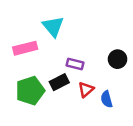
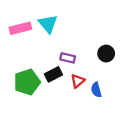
pink rectangle: (25, 48) -> (20, 28), moved

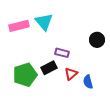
black circle: (106, 54) -> (97, 40), moved

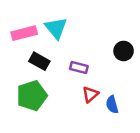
black rectangle: (49, 68) -> (39, 61), moved, turned 56

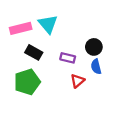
black circle: (124, 51) -> (94, 47), moved
blue semicircle: (112, 105) -> (96, 67), moved

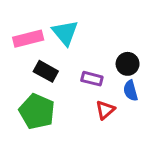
green pentagon: (27, 82) -> (37, 111), turned -30

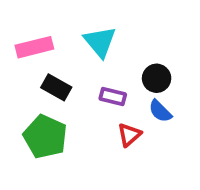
cyan triangle: (65, 33) -> (100, 42), moved
blue semicircle: (131, 91) -> (160, 111), turned -30

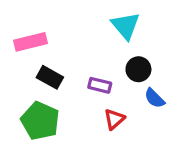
cyan triangle: (100, 42) -> (126, 26), moved
blue semicircle: (160, 111) -> (155, 98), moved

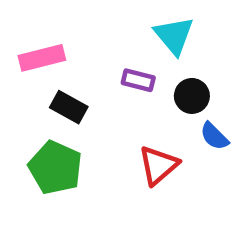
purple rectangle: (100, 85) -> (138, 80), moved
red triangle: (114, 119) -> (158, 165), size x1.4

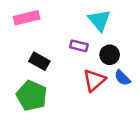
pink rectangle: (42, 58) -> (27, 18), moved
red triangle: (158, 165) -> (94, 80), moved

